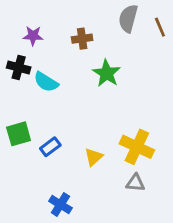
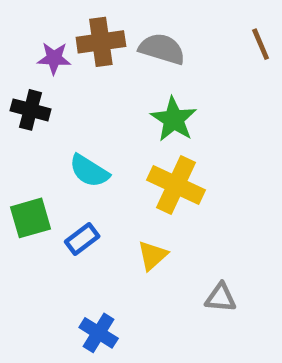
gray semicircle: (128, 18) -> (162, 49), moved, turned 92
brown cross: (82, 39) -> (101, 42), moved, size x1.4
cyan semicircle: (46, 82) -> (89, 171), moved
yellow cross: (137, 147) -> (176, 185), moved

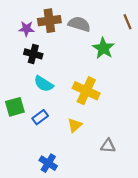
black cross: (31, 110) -> (33, 54), moved
green star: (174, 119) -> (103, 48), moved

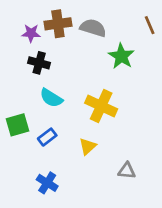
blue cross: (48, 163) -> (47, 183), moved

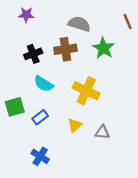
brown cross: (58, 24) -> (65, 49), moved
purple star: (31, 33) -> (26, 15), moved
black cross: (39, 63) -> (33, 54), turned -36
gray triangle: (127, 171) -> (102, 132), moved

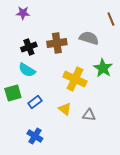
gray semicircle: (79, 24) -> (89, 38), moved
green star: (103, 48) -> (103, 68), moved
cyan semicircle: (44, 84) -> (27, 70), moved
yellow triangle: (75, 125) -> (65, 109), turned -40

